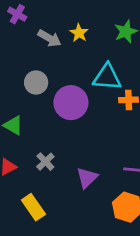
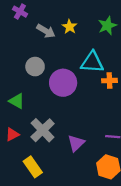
gray cross: (45, 162) -> (43, 130), size x1.6

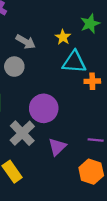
yellow star: (70, 27) -> (63, 37), moved
gray arrow: (46, 31) -> (26, 42), moved
purple circle: (63, 83) -> (44, 108), moved

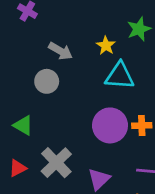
orange cross: (92, 81) -> (142, 125), moved
purple circle: (44, 108) -> (110, 125), moved

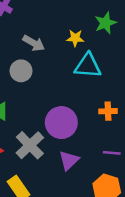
yellow star: (106, 46) -> (75, 38), turned -30
purple circle: (110, 125) -> (61, 123), moved

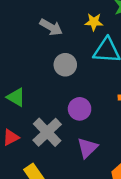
gray circle: (21, 71) -> (65, 65), moved
purple circle: (61, 123) -> (80, 109), size x0.7

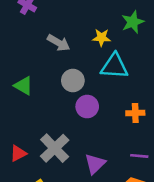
green triangle: (16, 97) -> (23, 86), moved
purple circle: (80, 109) -> (87, 107), moved

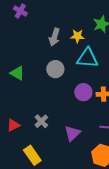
gray arrow: (59, 43) -> (54, 37), moved, turned 78
purple circle: (87, 107) -> (83, 92), moved
gray cross: (55, 148) -> (41, 121), size x0.6

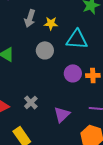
yellow star: (77, 36) -> (51, 23), moved
gray arrow: (54, 37) -> (30, 18), moved

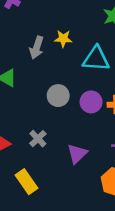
gray arrow: (30, 18) -> (37, 47), moved
gray circle: (45, 50) -> (58, 96), moved

